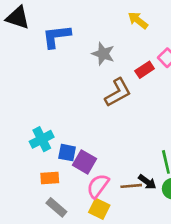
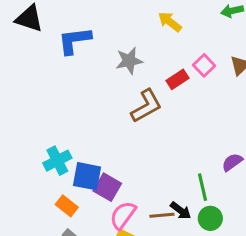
gray star: (103, 54) -> (129, 61), turned -30
blue square: (67, 153) -> (87, 176), size x1.4
orange rectangle: (50, 178) -> (67, 206), turned 42

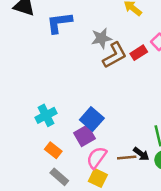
brown L-shape: (146, 106) -> (115, 55), moved
blue square: (87, 176) -> (92, 119), moved, turned 30
purple square: (107, 187) -> (85, 136), turned 30

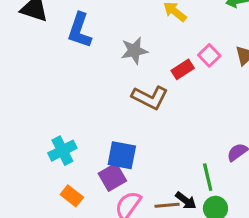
blue L-shape: (59, 23) -> (80, 30), turned -64
brown L-shape: (115, 55) -> (150, 97), moved, turned 56
blue square: (92, 119) -> (122, 155), turned -30

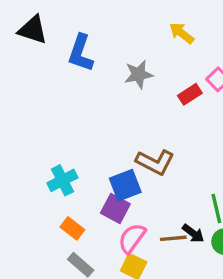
brown L-shape: (150, 97) -> (155, 162), moved
blue square: (122, 155) -> (125, 185), turned -32
purple square: (112, 177) -> (115, 208), turned -32

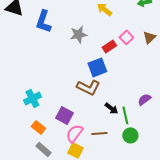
blue square: (125, 185) -> (97, 67), moved
black arrow: (193, 233) -> (111, 108), moved

